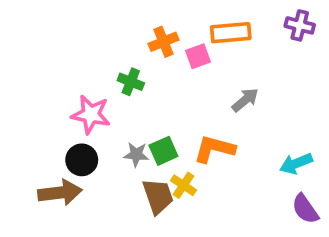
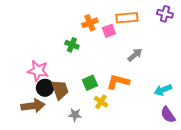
pink star: (91, 114) -> (38, 71), moved
gray star: (136, 154) -> (75, 115), moved
brown trapezoid: (158, 196) -> (60, 90), moved

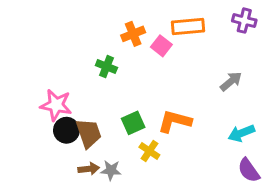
pink square: (109, 31) -> (161, 46), turned -32
gray arrow: (135, 55) -> (231, 81), moved
brown arrow: (33, 106) -> (89, 169), moved, size x0.6

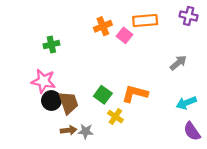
green cross: (106, 67) -> (51, 45), moved, turned -35
green square: (133, 123) -> (103, 95), turned -30

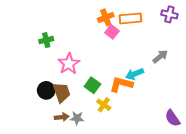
orange cross: (103, 26) -> (106, 17), moved
pink star: (43, 81) -> (69, 64), moved, turned 30
cyan arrow: (186, 103) -> (135, 74), moved

